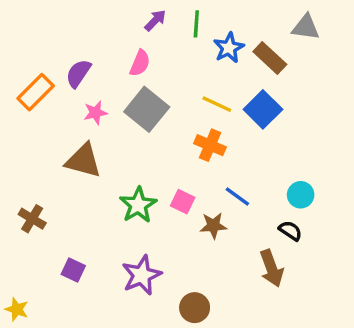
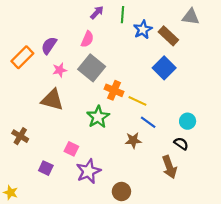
yellow line: (217, 104) -> (137, 101), moved
orange cross: (210, 145) -> (114, 90), moved
pink square: (183, 202) -> (71, 149), moved
green star: (138, 205) -> (98, 117), moved

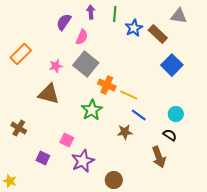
purple arrow: (97, 12) -> (91, 12), turned -48
purple semicircle: (49, 46) -> (64, 22), moved
blue square: (164, 68) -> (172, 65), moved

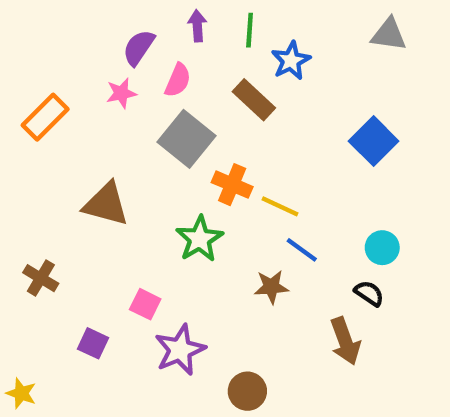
brown rectangle: (158, 34) -> (254, 100), moved
pink star: (56, 66) -> (121, 93), moved

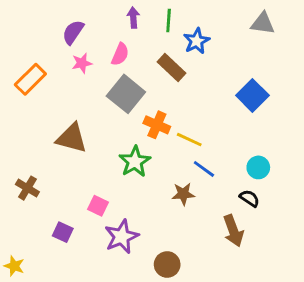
purple semicircle: (139, 48) -> (73, 32), moved

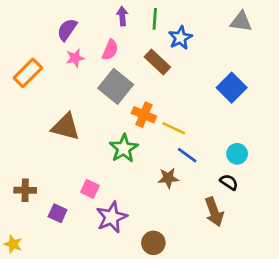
brown cross: (27, 188) -> (25, 190), moved, turned -30

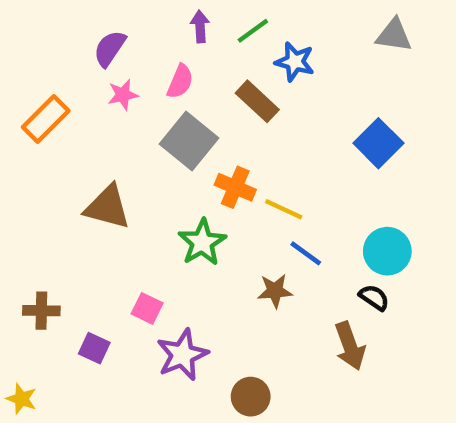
green line: (155, 19) -> (253, 31), turned 50
blue star: (180, 38) -> (295, 62), turned -30
cyan circle: (237, 154) -> (387, 251), size x1.4

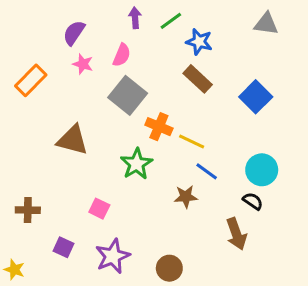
pink star: (123, 95) -> (83, 64), turned 30
brown rectangle: (257, 101) -> (198, 79), moved
purple square: (94, 348) -> (64, 247), moved
purple star: (182, 355) -> (113, 256), moved

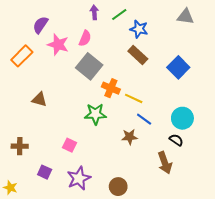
purple semicircle: (74, 33) -> (40, 25), moved
pink star: (83, 64) -> (58, 45), size x1.5
brown triangle: (72, 140) -> (39, 100), moved, size x0.7
green star: (137, 164) -> (95, 114), turned 30

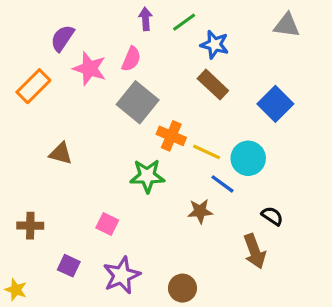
cyan circle: (182, 118) -> (248, 158), moved

